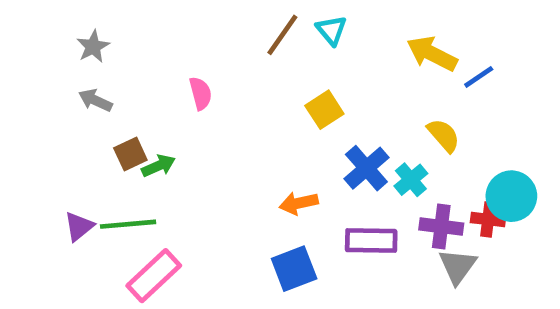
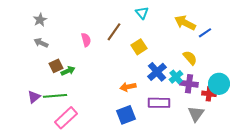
brown line: (282, 35) -> (114, 32), moved
purple cross: (441, 227) -> (189, 84), moved

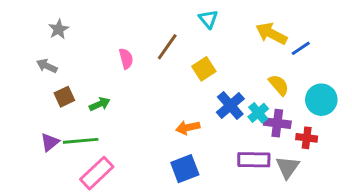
gray arrow: (41, 43) -> (47, 66), moved
brown square: (56, 66) -> (64, 97), moved
cyan circle: (219, 84) -> (321, 100), moved
purple rectangle: (159, 103) -> (254, 160), moved

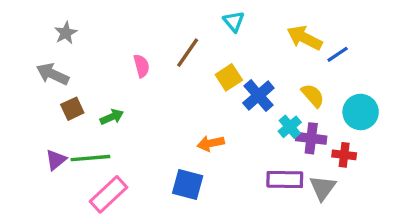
gray arrow: (47, 66) -> (53, 74), size x1.4
blue cross: (230, 106) -> (258, 96), moved
blue square: (185, 169) -> (188, 184), moved, turned 36

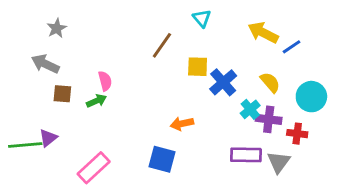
pink semicircle: (141, 66) -> (105, 81), moved
yellow square: (229, 77) -> (198, 67), turned 35
brown square: (72, 109) -> (62, 94), turned 30
green line: (90, 158) -> (25, 145), moved

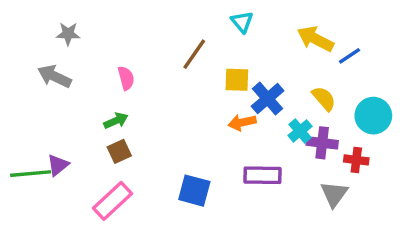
gray star: (57, 28) -> (68, 34), turned 30
pink semicircle: (105, 81) -> (126, 78), moved
brown square: (62, 94) -> (119, 151), moved, turned -30
orange arrow: (182, 124) -> (242, 122), moved
purple rectangle: (246, 155) -> (262, 175), moved

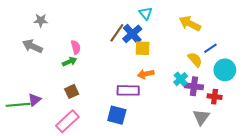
blue line: (349, 56) -> (210, 48), moved
blue cross: (268, 99) -> (132, 34), moved
green arrow: (116, 121) -> (70, 62), moved
purple rectangle: (262, 175) -> (128, 90), moved

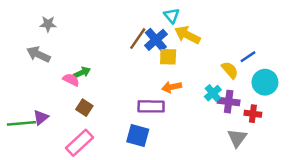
yellow arrow: (190, 24) -> (187, 35), moved
pink semicircle: (76, 47) -> (71, 80), moved, turned -48
brown square: (72, 91) -> (84, 108), turned -32

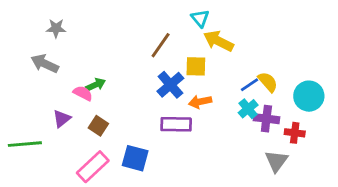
blue cross: (156, 40) -> (170, 85), moved
blue line: (248, 57) -> (250, 85), moved
purple triangle: (41, 117) -> (62, 119), moved
blue square: (138, 136) -> (135, 158), moved

